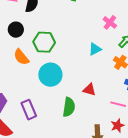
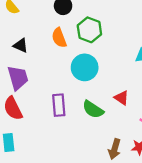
green semicircle: (69, 107) -> (93, 109), turned 96
purple rectangle: (29, 110) -> (59, 105), moved

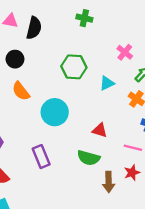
green hexagon: (89, 30) -> (74, 67), moved
green semicircle: (93, 109) -> (88, 158), moved

